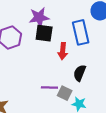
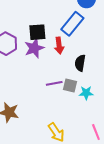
purple star: (39, 17) -> (34, 48), moved
blue rectangle: (81, 32) -> (72, 24), turned 65

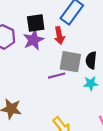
black semicircle: (80, 63) -> (91, 60), moved
gray square: (70, 86) -> (70, 62), moved, size x1.5

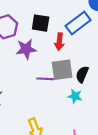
purple star: (33, 40) -> (26, 49), moved
gray square: (70, 62) -> (62, 70), turned -35

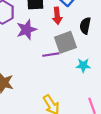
black semicircle: (82, 74) -> (85, 26), moved

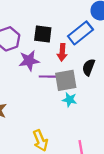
purple line: (51, 55) -> (48, 77), moved
cyan star: (83, 65) -> (70, 100), moved

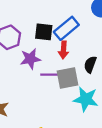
blue rectangle: (80, 33) -> (66, 28), moved
cyan star: (70, 100) -> (86, 99), moved, size x1.6

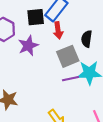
purple line: (49, 75) -> (71, 79), moved

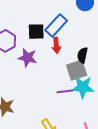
purple star: (28, 46) -> (27, 58), turned 30
gray square: (68, 56) -> (77, 70), moved

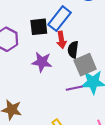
black semicircle: (82, 55) -> (73, 50), moved
purple star: (27, 58) -> (42, 62), moved

